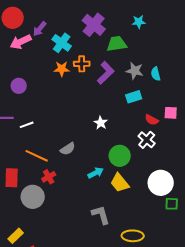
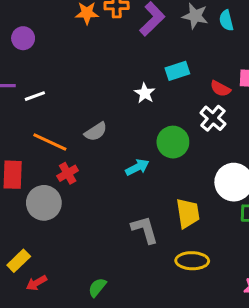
cyan rectangle: (134, 97) -> (177, 71), moved
yellow trapezoid: (120, 183) -> (188, 213), moved, turned -150

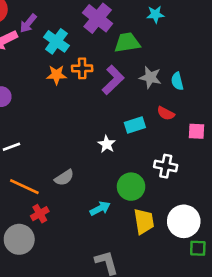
red semicircle: (220, 89) -> (166, 113), moved
white cross: (213, 118) -> (166, 166), turned -30
yellow trapezoid: (188, 213) -> (144, 221), moved

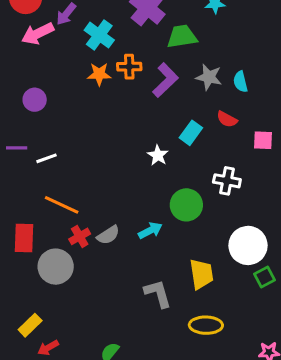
cyan rectangle: (135, 125) -> (191, 133), turned -36
gray semicircle: (64, 178) -> (108, 235), moved
yellow trapezoid: (144, 221) -> (201, 274), moved
green square: (198, 248) -> (265, 277), turned -30

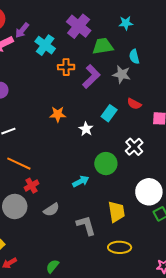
orange star: (99, 74) -> (58, 114), moved
cyan semicircle: (240, 82) -> (134, 57), moved
white cross: (227, 181) -> (134, 147), turned 36
gray semicircle: (108, 235) -> (51, 210), moved

